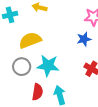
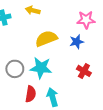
yellow semicircle: (30, 40) -> (46, 39), moved

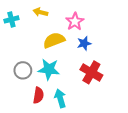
pink star: (86, 20) -> (75, 22), moved, turned -30
red cross: (84, 71) -> (91, 72), size x1.5

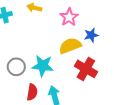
yellow semicircle: (54, 40) -> (70, 46), moved
blue star: (84, 43) -> (91, 35), moved

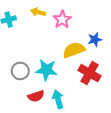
pink star: (69, 17) -> (62, 19), moved
red semicircle: (32, 92) -> (36, 96), turned 63

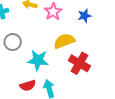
blue star: (95, 39) -> (84, 16), moved
gray circle: (20, 71) -> (13, 42), moved

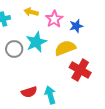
blue star: (84, 16) -> (76, 26), moved
cyan star: (38, 60) -> (36, 42), moved, turned -30

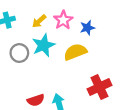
yellow arrow: (31, 12) -> (39, 21), moved, turned -56
red cross: (80, 70) -> (99, 87), moved, turned 35

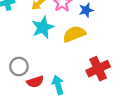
gray circle: (19, 53) -> (19, 67), moved

